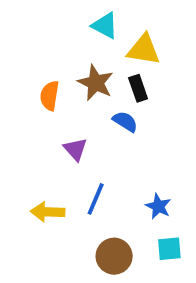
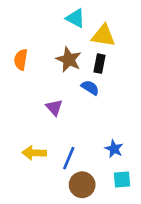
black rectangle: (138, 88) -> (99, 64), turned 30
orange semicircle: (50, 96) -> (21, 60), moved
blue line: (96, 199) -> (69, 158), moved

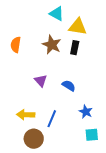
blue semicircle: (90, 88) -> (69, 86), moved
brown circle: (82, 185) -> (34, 139), moved

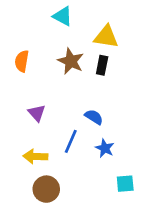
cyan triangle: (57, 14) -> (63, 16), moved
purple triangle: (41, 81) -> (37, 113), moved
blue star: (86, 112) -> (105, 148), moved
blue line: (52, 119) -> (71, 141), moved

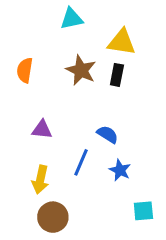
cyan triangle: (63, 16) -> (72, 19), turned -40
purple triangle: (37, 113) -> (42, 130), turned -42
yellow arrow: (35, 156) -> (40, 180), turned -80

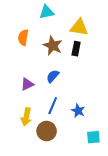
orange semicircle: (25, 70) -> (23, 37), moved
purple triangle: (42, 130) -> (27, 84), turned -32
blue semicircle: (108, 134) -> (53, 76), moved, turned -80
brown circle: (53, 217) -> (47, 131), moved

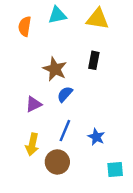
yellow triangle: (79, 27) -> (98, 19), moved
orange semicircle: (23, 37) -> (25, 26), moved
brown star: (53, 46) -> (55, 69), moved

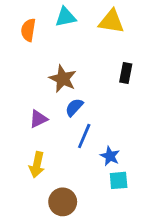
black rectangle: (94, 60) -> (126, 73), moved
blue line: (65, 131) -> (84, 136), moved
brown circle: (57, 162) -> (63, 202), moved
cyan square: (115, 170) -> (119, 180), moved

